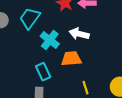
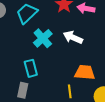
orange trapezoid: (71, 59) -> (85, 72), moved

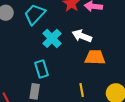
orange trapezoid: (85, 72) -> (95, 57), moved

